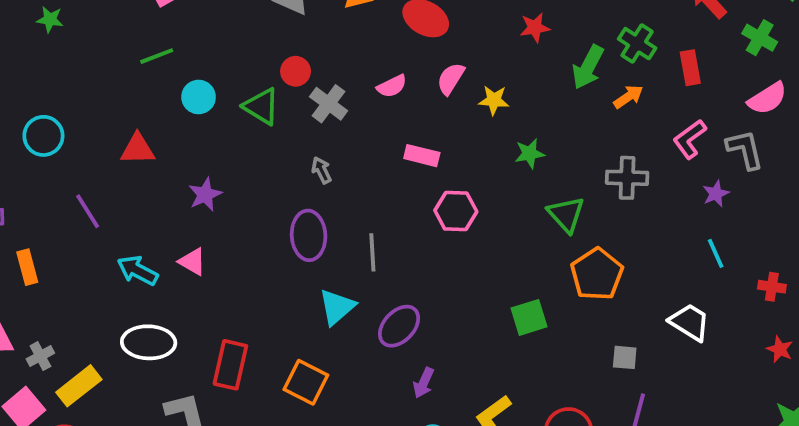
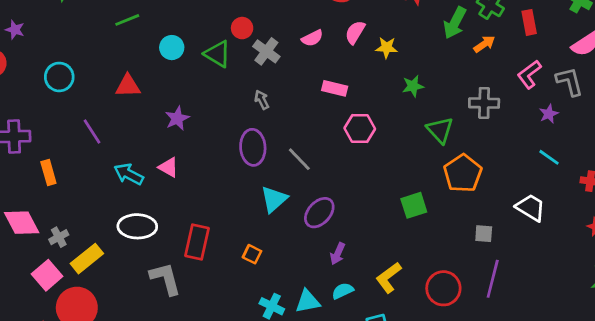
green line: (157, 56) -> (127, 20), moved
gray line: (372, 252) -> (299, 159), turned -40
cyan line: (716, 253) -> (549, 157), turned -30
orange square: (306, 382) -> (252, 254), size x0.6

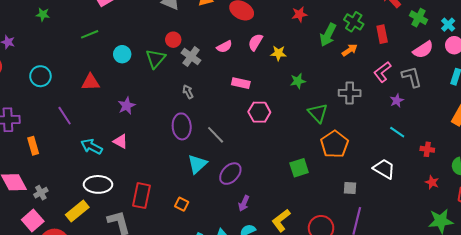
green triangle: (218, 54) -> (156, 59), turned 40
yellow rectangle: (87, 259) -> (77, 211), moved

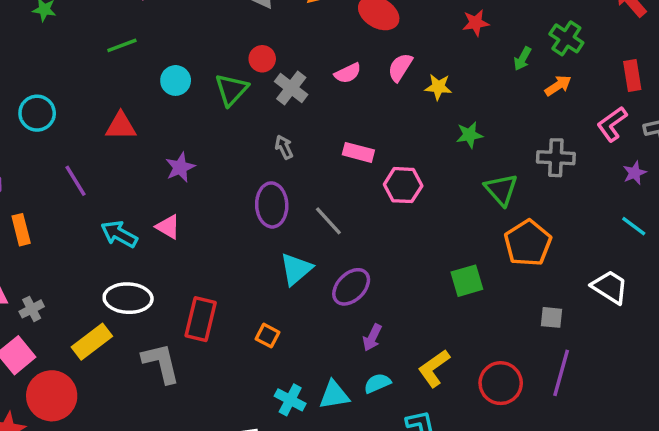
red rectangle: (382, 34) -> (632, 75), moved
green arrow: (328, 35) -> (522, 59), size x0.6
pink rectangle: (241, 83) -> (358, 152), moved

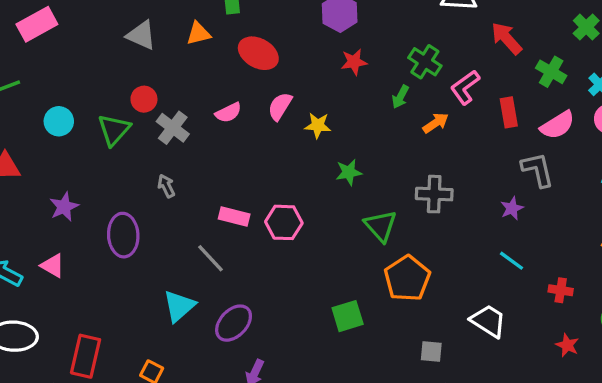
green cross: (566, 38) -> (425, 62), moved
pink L-shape: (612, 124) -> (465, 87), moved
pink rectangle: (358, 152) -> (234, 217), moved
purple ellipse: (272, 205) -> (123, 235), moved

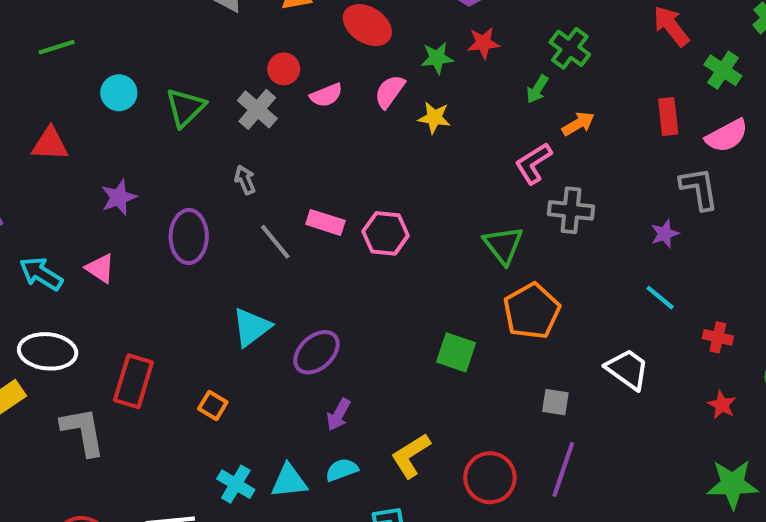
pink L-shape: (465, 87) -> (533, 163), moved
red circle: (144, 99) -> (284, 69), moved
green star: (349, 172) -> (437, 58), moved
gray line: (211, 258) -> (275, 242), moved
green square: (348, 316) -> (456, 352), turned 32

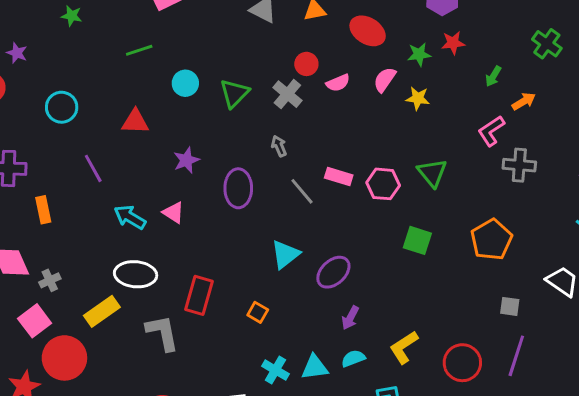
green cross: (570, 48) -> (547, 44), moved
green triangle: (503, 245) -> (432, 173), moved
green square: (456, 352) -> (417, 240), moved

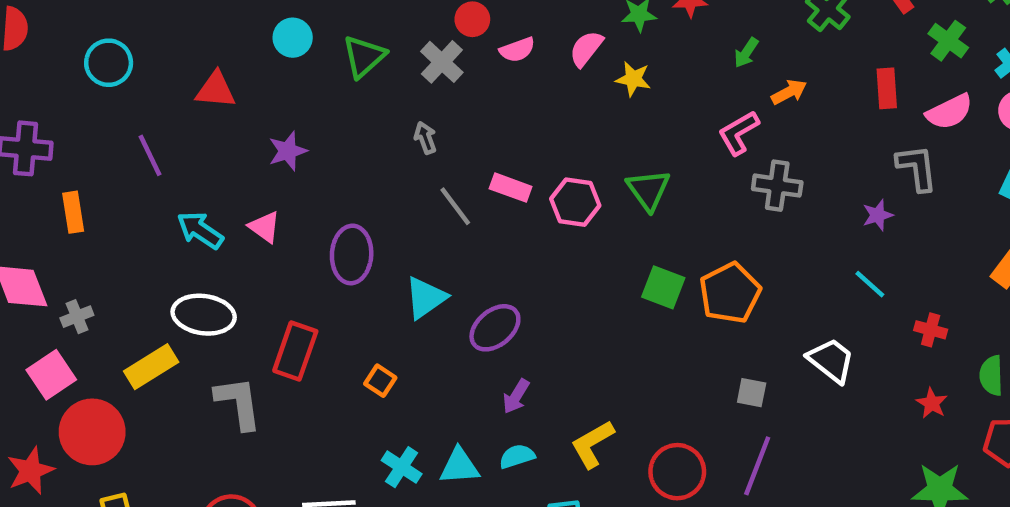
purple ellipse: (238, 188) -> (352, 254), moved
green square: (417, 240) -> (663, 287), moved

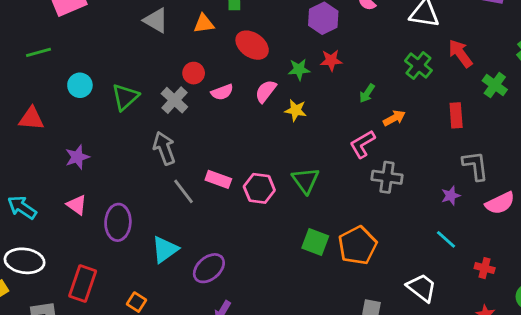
pink semicircle: (949, 112) -> (500, 203), moved
gray arrow: (425, 138) -> (164, 148), size x1.6
pink triangle: (264, 227) -> (77, 205), moved

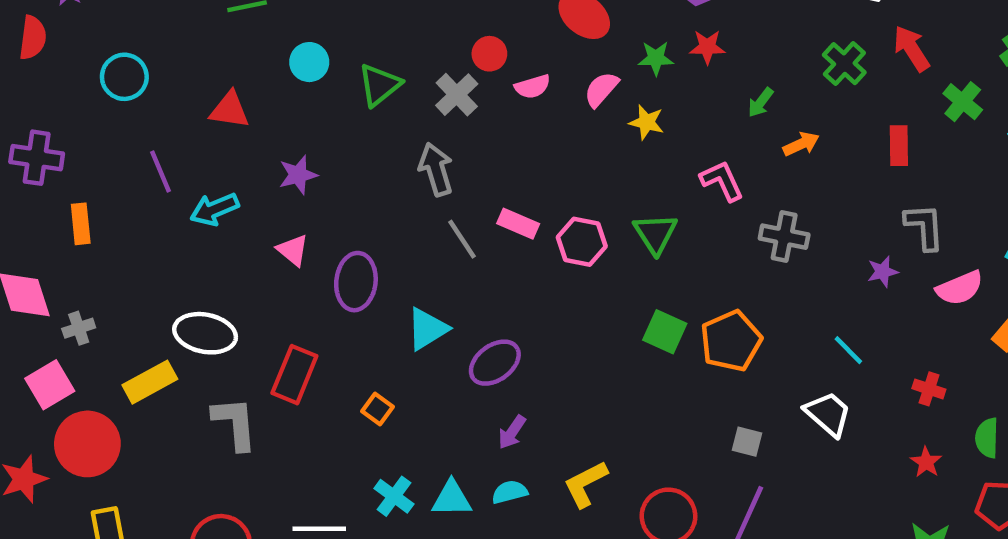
pink L-shape: (362, 144) -> (722, 181), moved, turned 92
cyan arrow: (22, 207) -> (215, 209), moved, turned -60
cyan line: (446, 239) -> (848, 350), moved

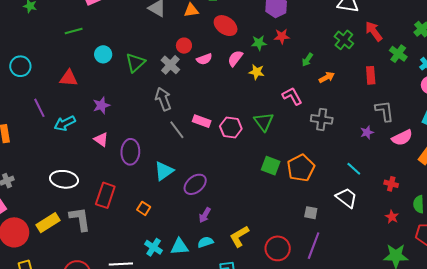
yellow rectangle: (150, 382) -> (48, 223), moved

